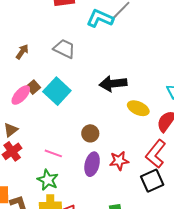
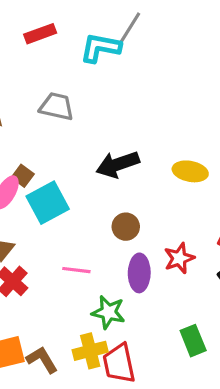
black arrow: (113, 84) -> (118, 164), moved
cyan square: (57, 91) -> (48, 203), moved, turned 32
green star: (48, 180) -> (108, 312), moved

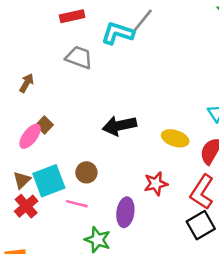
gray trapezoid: (57, 107) -> (79, 57), moved
cyan square: (48, 203) -> (49, 181), moved
brown circle: (126, 227) -> (86, 172), moved
red star: (179, 258) -> (156, 184), moved

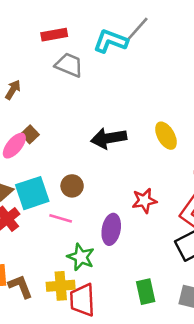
red rectangle: (72, 16) -> (54, 35), moved
yellow ellipse: (175, 138) -> (166, 136), moved, turned 40

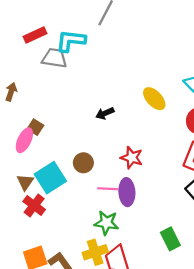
cyan L-shape: (111, 41) -> (71, 41), moved
black arrow: (109, 138) -> (105, 113), size x0.6
red star: (144, 201) -> (132, 158), moved, turned -30
pink line: (61, 218) -> (108, 189), moved

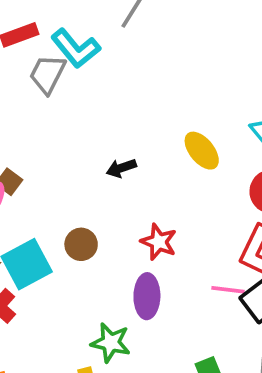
cyan L-shape: (71, 41) -> (76, 48), turned -140
gray trapezoid: (54, 58) -> (47, 74), turned -76
pink line: (108, 189) -> (228, 290), moved

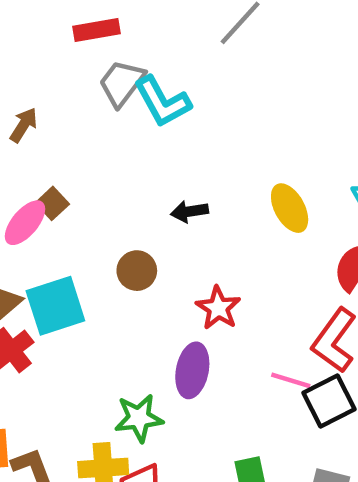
cyan L-shape: (76, 48) -> (162, 102), moved
brown circle: (81, 244) -> (137, 271), moved
green star: (111, 343) -> (139, 418), turned -30

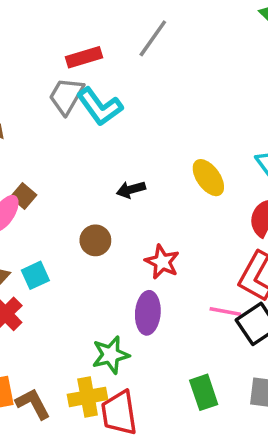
red rectangle: (97, 30) -> (84, 57), moved
cyan square: (55, 306) -> (35, 275), size x0.6

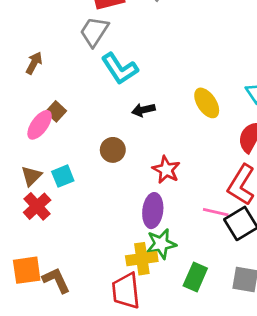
cyan L-shape: (100, 107) -> (120, 69), moved
green star: (111, 355) -> (161, 244), moved
green rectangle: (204, 392) -> (195, 277), turned 40
yellow cross: (88, 397) -> (142, 259), moved

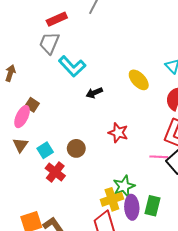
brown circle: (113, 150) -> (76, 148), moved
brown triangle: (31, 176) -> (20, 145), moved
red cross: (37, 206) -> (55, 172), moved
purple ellipse: (153, 211) -> (132, 207), moved

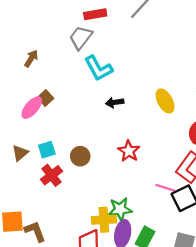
brown triangle: (20, 145) -> (20, 153), moved

